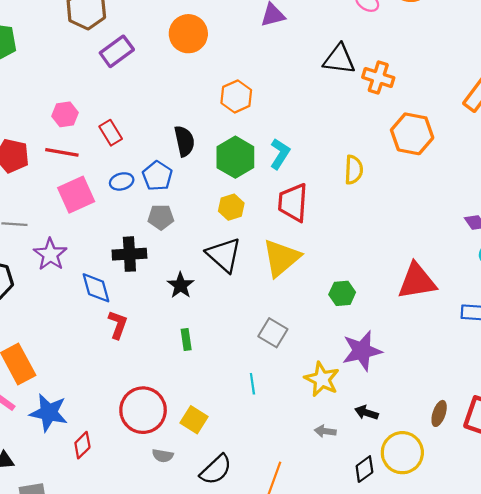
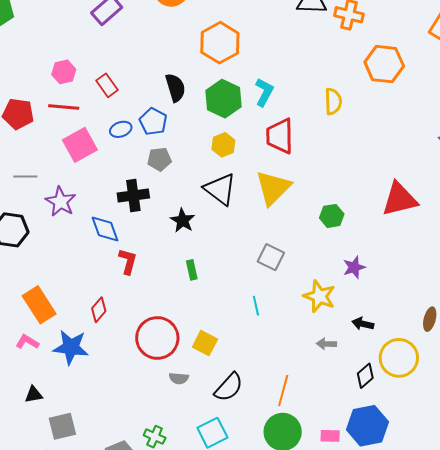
orange hexagon: (236, 96) -> (220, 43), size x1.4
purple star: (362, 351) -> (354, 267), size x0.6
red diamond: (82, 445) -> (99, 310), moved

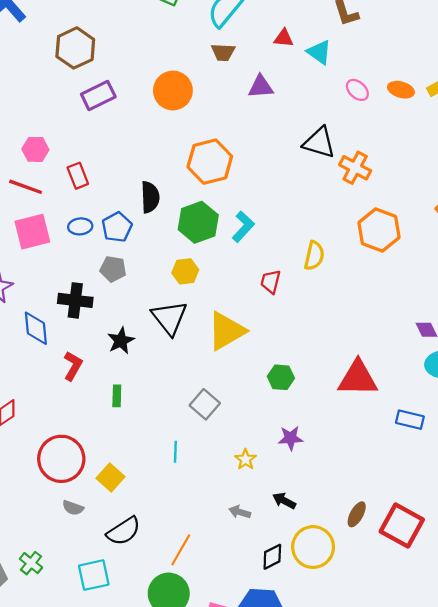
red trapezoid: (280, 136) -> (271, 282), moved, size x0.6
red L-shape: (128, 261) -> (73, 366), moved
yellow star: (319, 296) -> (246, 459), size x0.6

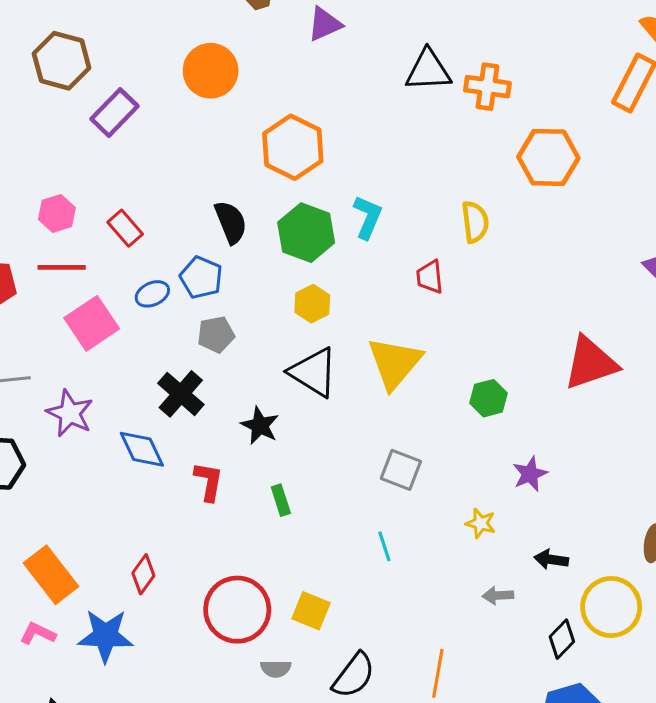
black cross: (75, 300) -> (181, 394), turned -36

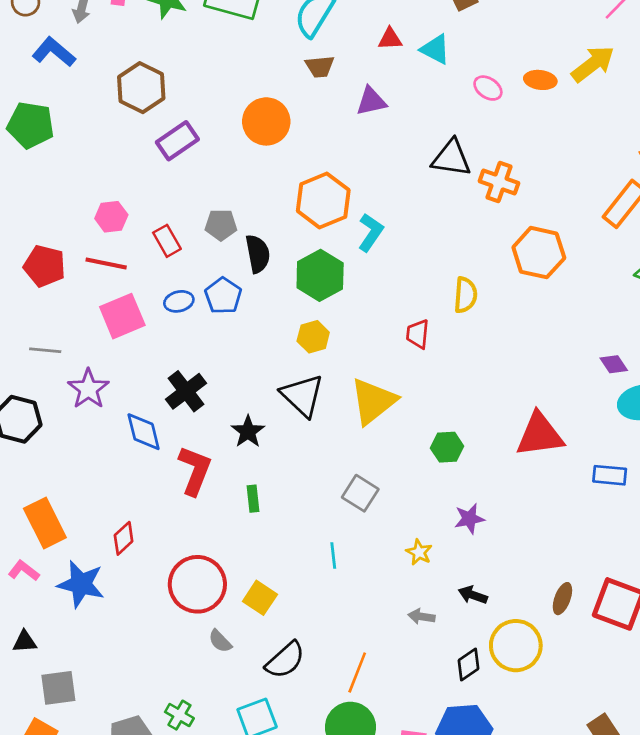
cyan L-shape: (368, 217) -> (371, 232), moved
gray pentagon: (216, 335) -> (221, 225), moved
red L-shape: (209, 481) -> (195, 470), size x1.4
gray semicircle: (276, 669) -> (220, 641), turned 35

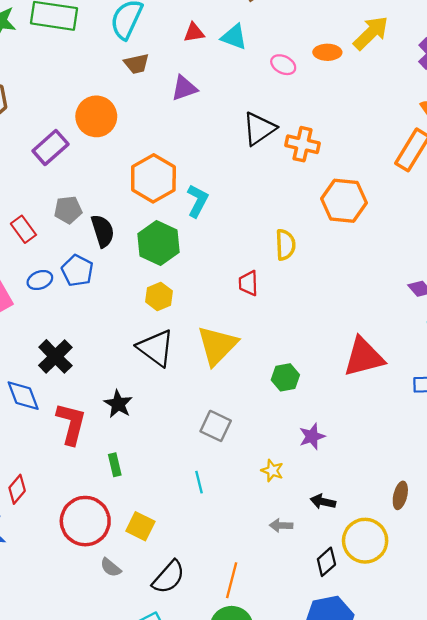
purple rectangle: (177, 141) -> (50, 148), moved
black triangle: (451, 158) -> (259, 129), turned -36
black star: (248, 432) -> (118, 404), moved
green rectangle: (253, 499) -> (115, 465), moved

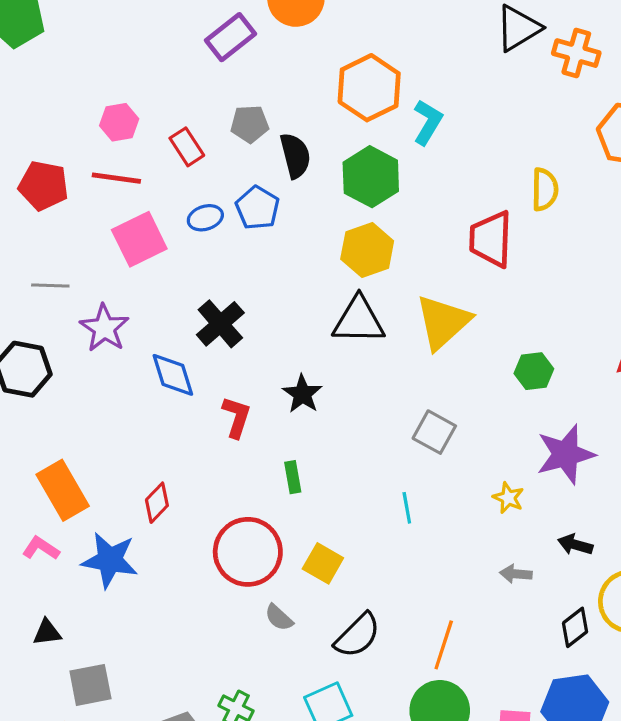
red trapezoid: (248, 283) -> (491, 239), size x1.6
yellow hexagon: (159, 296) -> (367, 250), size x1.4
black triangle: (156, 348) -> (359, 320), turned -39
red L-shape: (71, 424) -> (236, 417), size x0.7
purple star: (312, 436) -> (566, 454), size x1.6

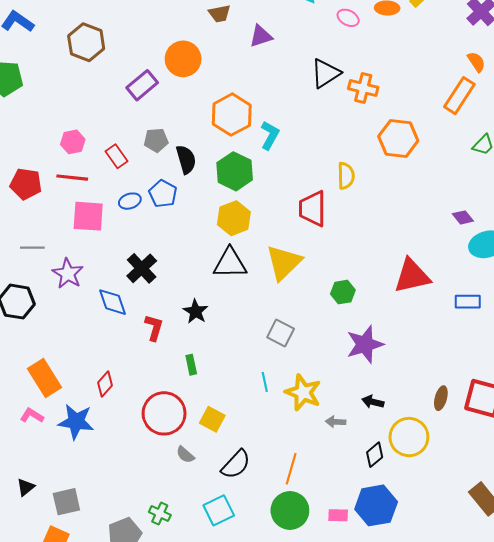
pink square: (139, 239) -> (88, 216), turned 32
yellow star: (508, 498) -> (303, 393), moved, size x1.8
black triangle: (47, 632) -> (26, 487), moved, turned -30

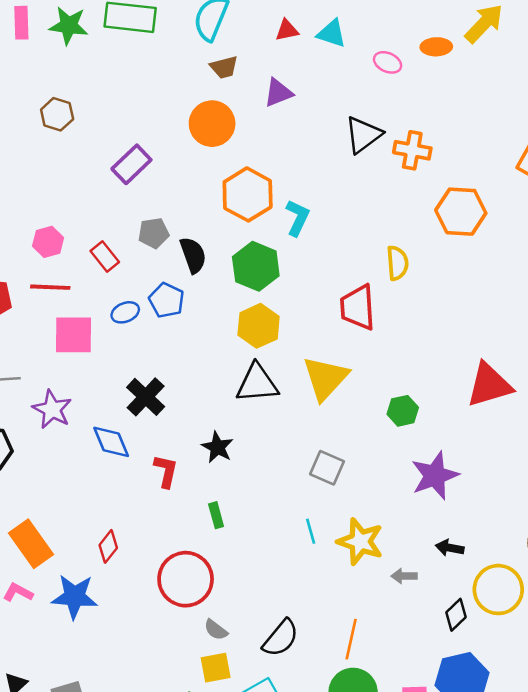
brown hexagon: (86, 42) -> (57, 114), size x0.7
orange circle: (183, 59) -> (212, 124), moved
yellow square: (212, 419) -> (216, 668), moved, turned -35

